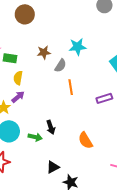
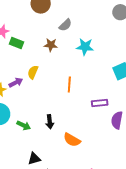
gray semicircle: (60, 66) -> (65, 25), moved
yellow semicircle: (18, 78) -> (33, 72), moved
black arrow: (51, 127) -> (50, 122), moved
orange semicircle: (85, 140) -> (72, 140), turned -42

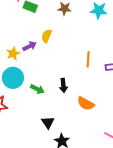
orange line: (69, 85) -> (88, 59), moved
black triangle: (34, 159) -> (48, 122), turned -48

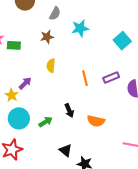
yellow semicircle: (47, 36) -> (51, 66), moved
green arrow: (37, 89) -> (46, 122), turned -40

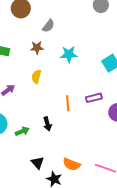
cyan star: (80, 28) -> (69, 54), moved
orange line: (85, 78) -> (68, 103), moved
orange semicircle: (96, 121) -> (72, 164), moved

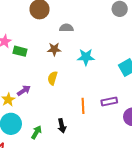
gray semicircle: (48, 26) -> (66, 28), turned -128
green arrow: (22, 131) -> (36, 132), turned -40

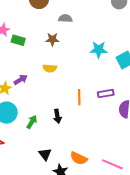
cyan star: (86, 57) -> (99, 50), moved
yellow semicircle: (53, 78) -> (50, 68), turned -104

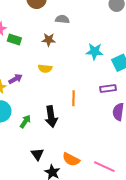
purple rectangle: (106, 93) -> (108, 88), moved
black arrow: (57, 116) -> (51, 117), size x1.5

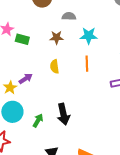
cyan star: (95, 51) -> (89, 36), moved
yellow semicircle: (45, 68) -> (55, 66), turned 80
orange line: (74, 98) -> (87, 64), moved

